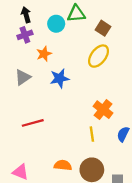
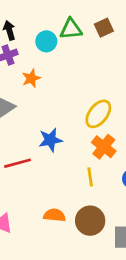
brown square: (103, 28) -> (104, 28), moved, turned 32
yellow ellipse: (99, 56) -> (98, 114), moved
blue star: (60, 78) -> (50, 140), moved

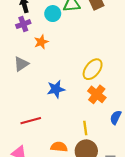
red line: (18, 163) -> (31, 121), moved
yellow line: (90, 177) -> (85, 128), moved

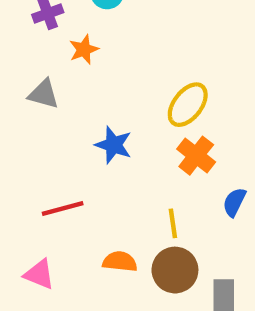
gray triangle: (21, 64) -> (44, 94), turned 49
blue star: (56, 89) -> (113, 145), turned 30

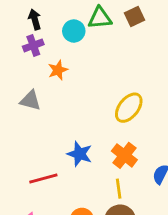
blue star: (113, 145) -> (80, 154), moved
orange cross: (196, 156) -> (124, 155), moved

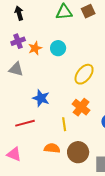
cyan circle: (74, 31) -> (58, 48), moved
purple cross: (33, 45) -> (18, 41), moved
blue star: (80, 154) -> (41, 98), moved
yellow line: (119, 189) -> (64, 124), moved

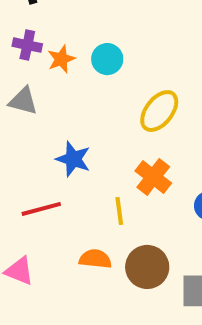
purple cross: (18, 41) -> (27, 45), turned 32

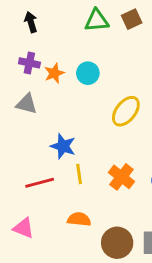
orange cross: (153, 177) -> (121, 177), moved
yellow line: (119, 211) -> (79, 174), moved
brown circle: (147, 267) -> (117, 243), moved

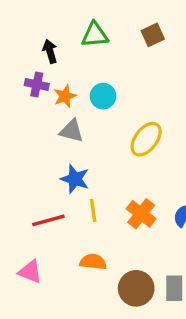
green triangle: (97, 21) -> (95, 35), moved
black arrow: (31, 22) -> (50, 51), moved
gray triangle: (26, 104) -> (72, 131), moved

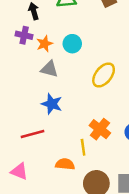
yellow line: (93, 210) -> (83, 147), moved

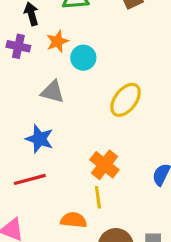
orange star: (45, 44) -> (57, 41), moved
blue star: (52, 104) -> (40, 139), moved
orange cross: (100, 129) -> (104, 165), moved

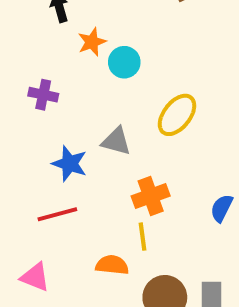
purple cross: (18, 46) -> (43, 95), moved
gray triangle: (52, 92) -> (116, 141), moved
orange cross: (104, 165) -> (151, 196), turned 32

